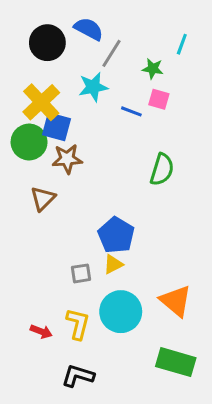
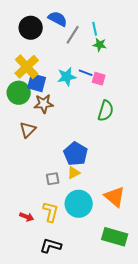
cyan line: (182, 44) -> (95, 29), moved, turned -32
cyan star: (93, 87) -> (67, 77), moved
pink square: (159, 99) -> (99, 79), moved

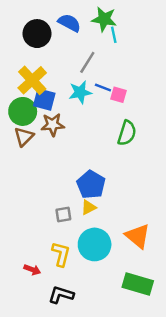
gray line: (73, 35) -> (87, 62), moved
green star: (100, 45) -> (104, 19), moved, size x1.5
brown triangle: (28, 130) -> (24, 137), moved
red arrow: (27, 217) -> (32, 270), moved

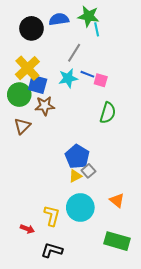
blue semicircle: (69, 23) -> (59, 19), turned -36
brown triangle: (24, 137) -> (22, 126), moved
gray square: (63, 215) -> (88, 171), moved, turned -32
orange triangle: (138, 236) -> (117, 200), size x0.7

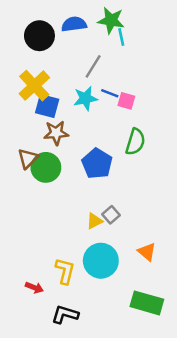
green circle: (19, 95) -> (46, 167), moved
blue pentagon: (77, 157) -> (97, 164), moved

